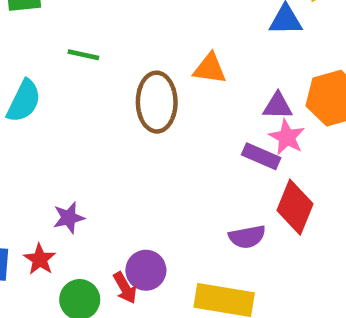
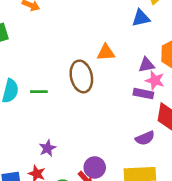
green line: (83, 55) -> (39, 92), moved

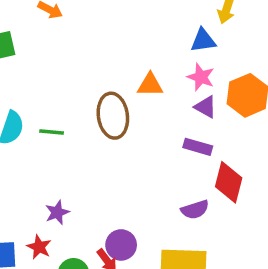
purple triangle: (146, 65) -> (206, 107), turned 35
pink star: (155, 80) -> (201, 77), moved

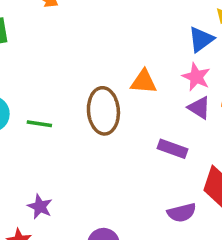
blue triangle: (203, 40) -> (201, 39), turned -32
purple rectangle: (198, 147) -> (172, 149), moved
purple star: (57, 212) -> (40, 207), turned -30

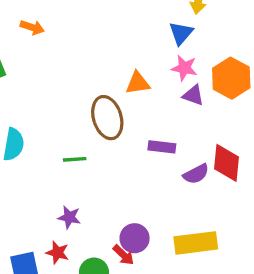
green line: (39, 124) -> (75, 159), moved
purple rectangle: (172, 149) -> (162, 147), moved
purple semicircle: (182, 213) -> (196, 174), moved

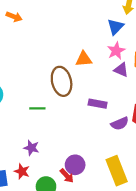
pink star: (184, 68) -> (116, 51), turned 30
yellow rectangle: (196, 243) -> (117, 171), turned 72

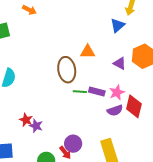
pink star: (116, 51) -> (117, 92), moved
green line: (37, 108) -> (80, 92), moved
red star: (22, 171) -> (26, 120), moved

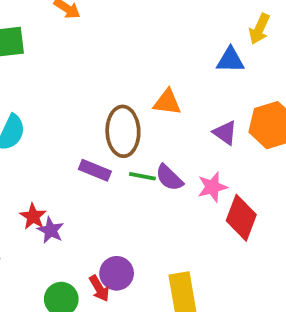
blue triangle: (117, 25) -> (230, 60), turned 35
purple rectangle: (97, 92) -> (95, 170), moved
purple semicircle: (115, 110) -> (169, 178), moved, turned 56

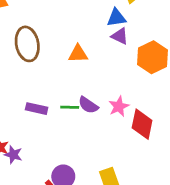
brown ellipse: (123, 131) -> (27, 44), moved
purple triangle: (225, 133) -> (120, 36), moved

